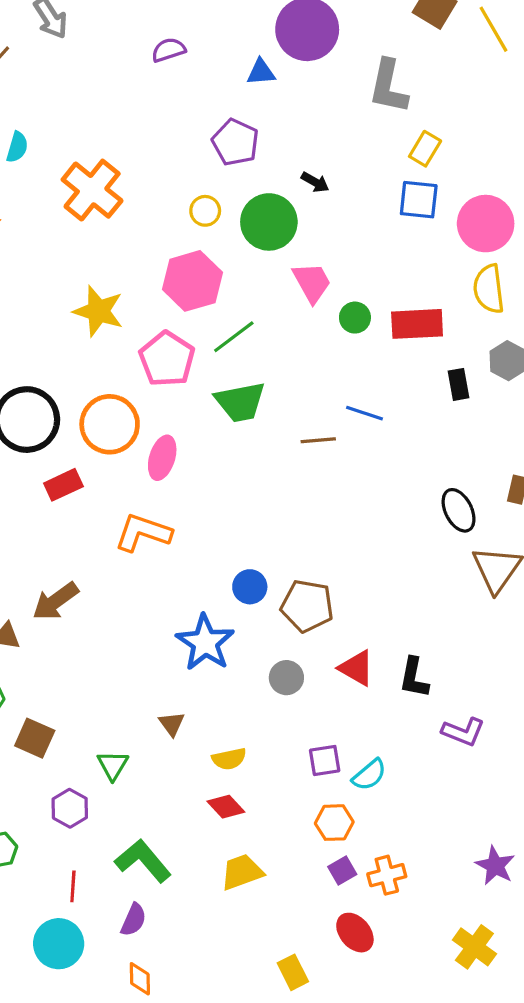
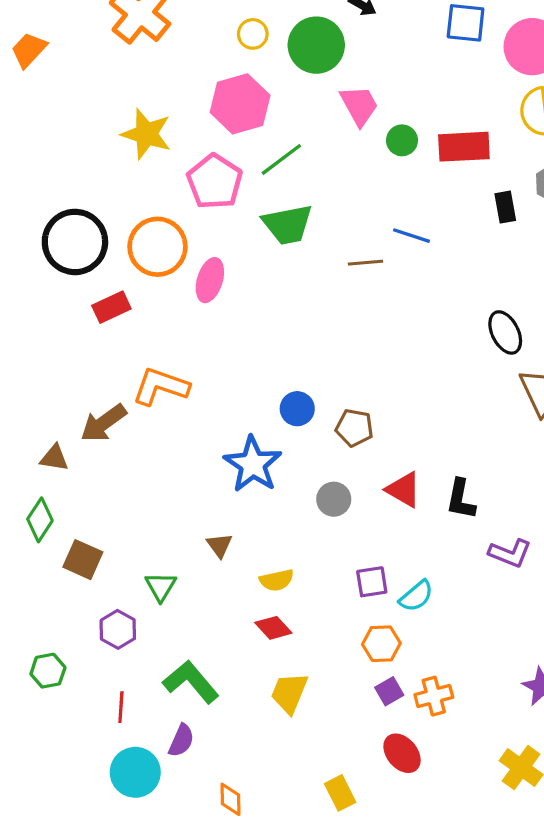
orange L-shape: (143, 533) -> (161, 386), moved
brown pentagon: (307, 606) -> (354, 428), size x0.7
yellow trapezoid: (242, 872) -> (289, 693), turned -48
cyan circle: (59, 944) -> (135, 772), moved
orange diamond: (140, 979) -> (231, 799), moved

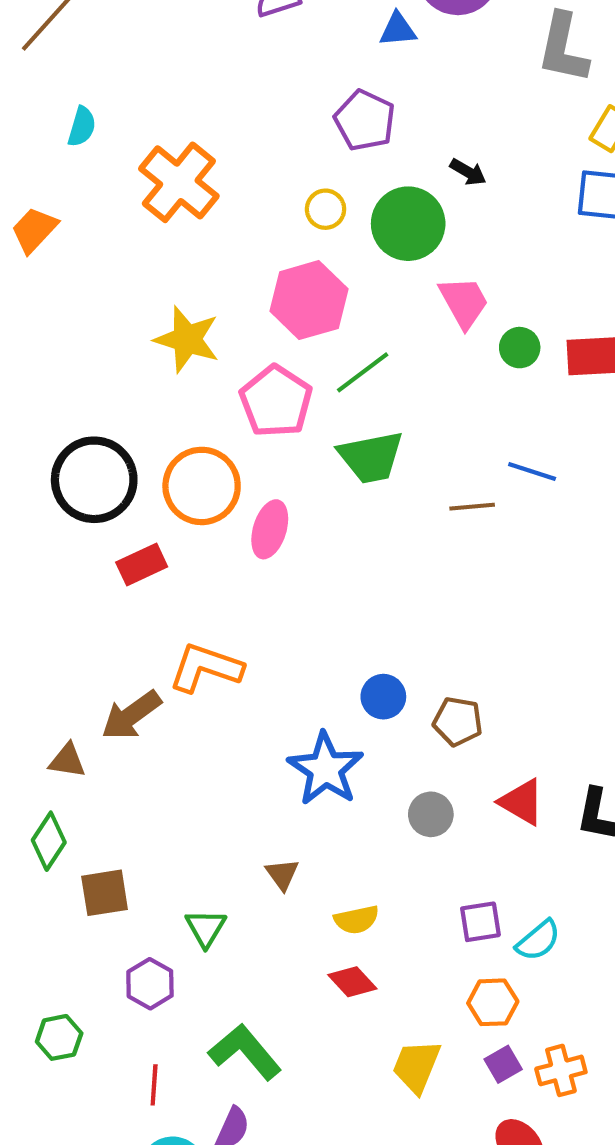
brown square: (83, 560) -> (105, 893), turned -33
yellow trapezoid: (289, 693) -> (416, 1066), moved

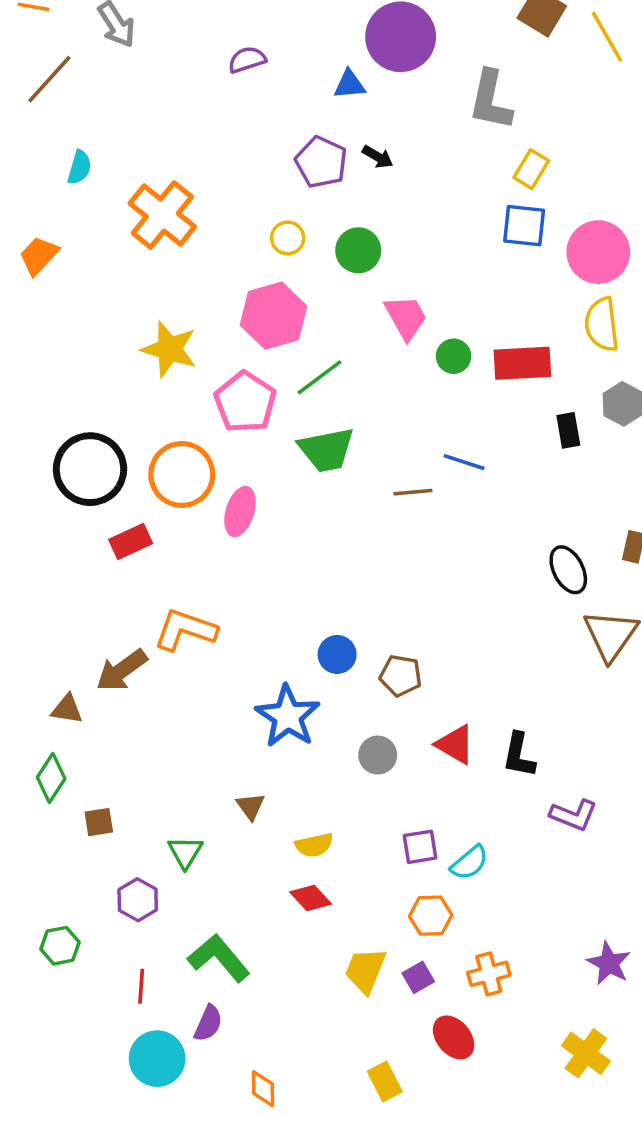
black arrow: (468, 172) -> (378, 157), moved
green circle: (408, 224) -> (358, 250), size x0.7
brown square: (105, 893) -> (99, 822), size x0.7
purple square: (503, 1064) -> (418, 977), moved

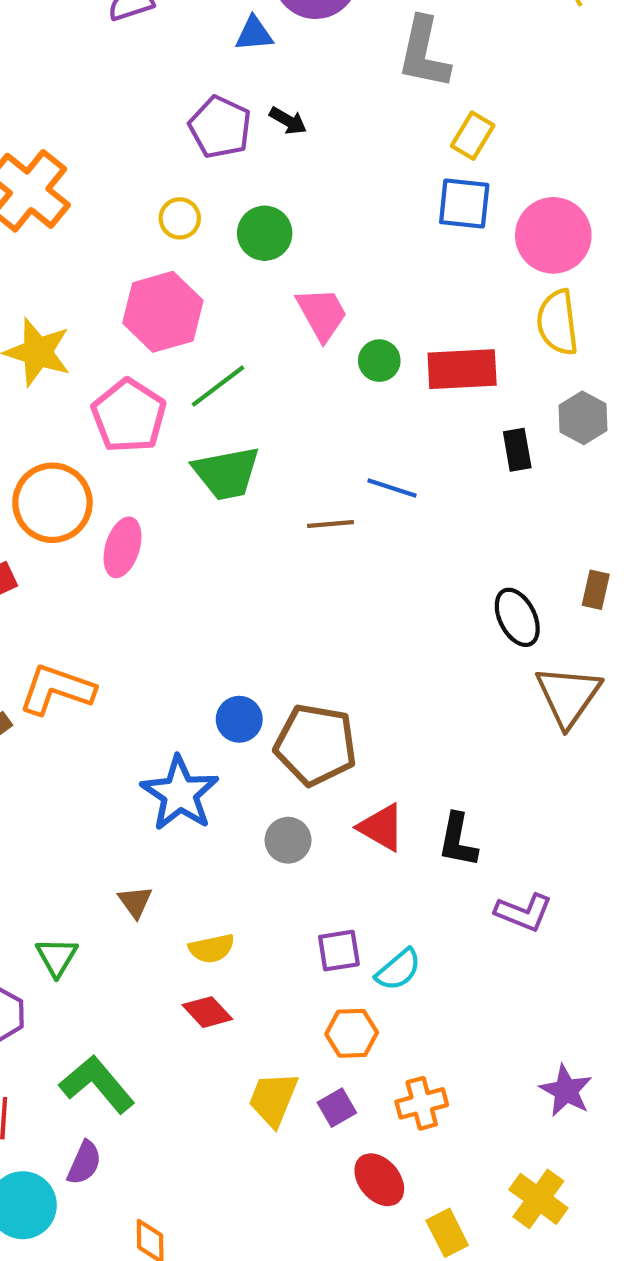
brown pentagon: (401, 676) -> (316, 745), size x1.6
yellow rectangle: (385, 1082) -> (447, 1233), moved

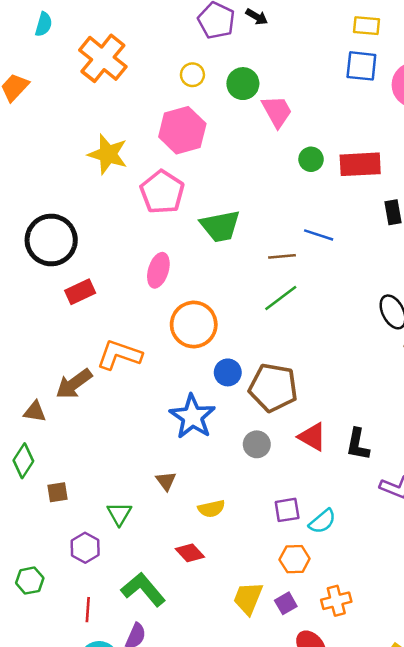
yellow rectangle: (473, 136) -> (367, 26), turned 64
pink trapezoid: (322, 314) -> (277, 111), moved
green line: (218, 386) -> (281, 298), moved
orange circle: (52, 503) -> (194, 325), moved
red diamond: (207, 1012) -> (190, 553), moved

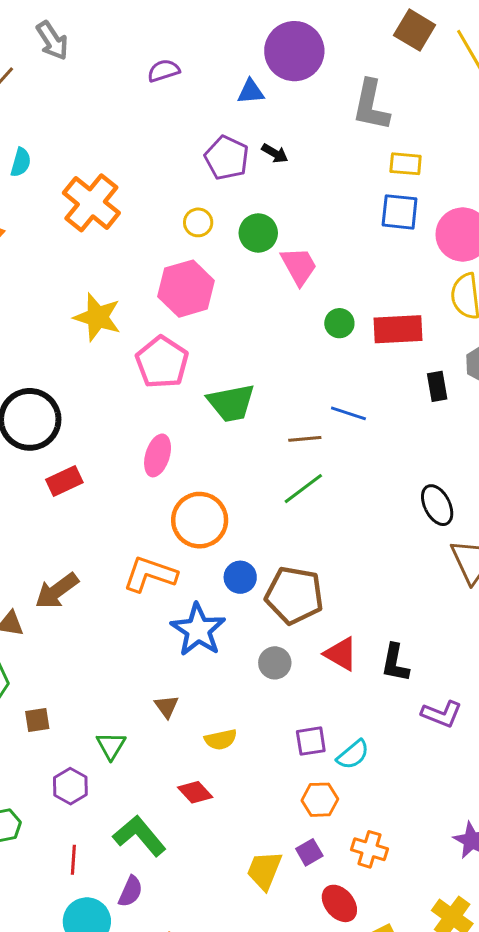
orange L-shape: (119, 355) -> (150, 574), moved
yellow trapezoid: (248, 598) -> (264, 870), moved
orange cross: (336, 601) -> (369, 849), turned 32

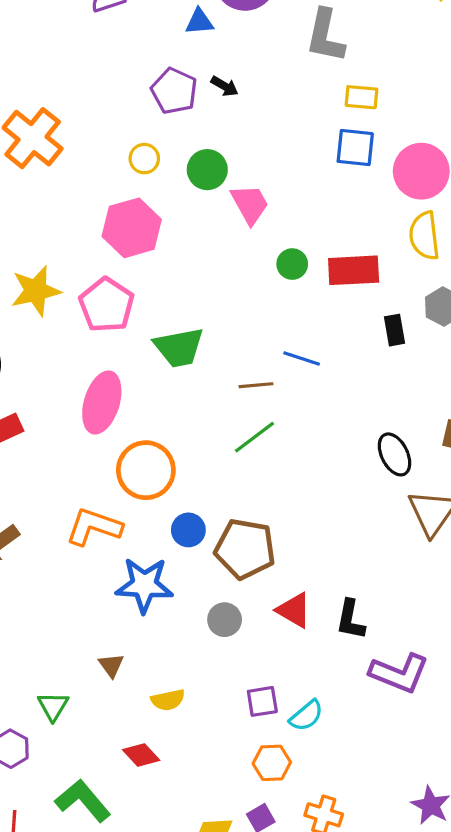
yellow star: (97, 317) -> (36, 291), moved, turned -30
pink ellipse: (158, 455) -> (102, 402), size x1.4
blue star: (198, 630) -> (144, 585), turned -30
purple L-shape: (442, 714) -> (399, 673), size x1.4

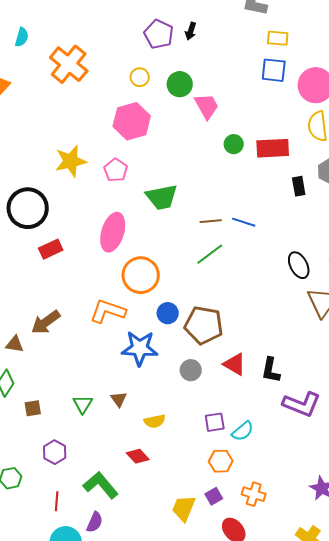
black arrow: (225, 86) -> (191, 31), turned 78
pink pentagon: (107, 305) -> (116, 170), size x0.7
blue line: (302, 358) -> (244, 222), moved
green triangle: (53, 706) -> (83, 404), moved

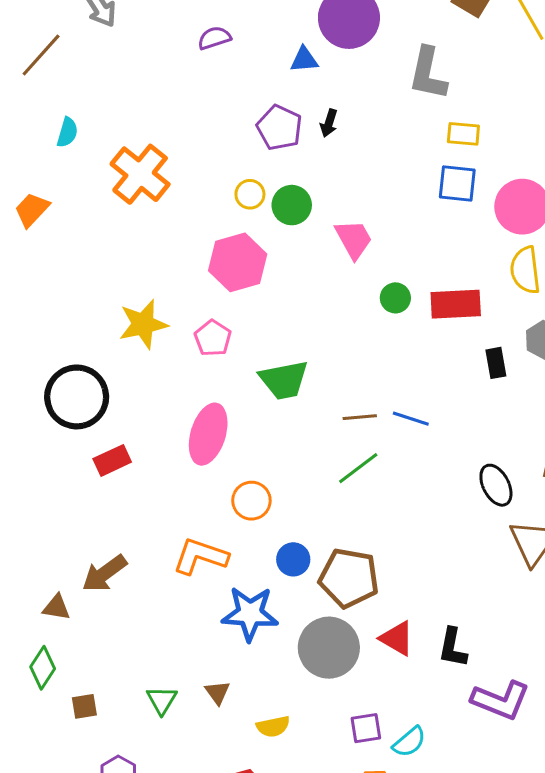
green circle: (180, 84) -> (292, 205), moved
orange circle: (141, 275) -> (251, 501), size x0.7
gray circle: (191, 370) -> (329, 648), size x1.8

